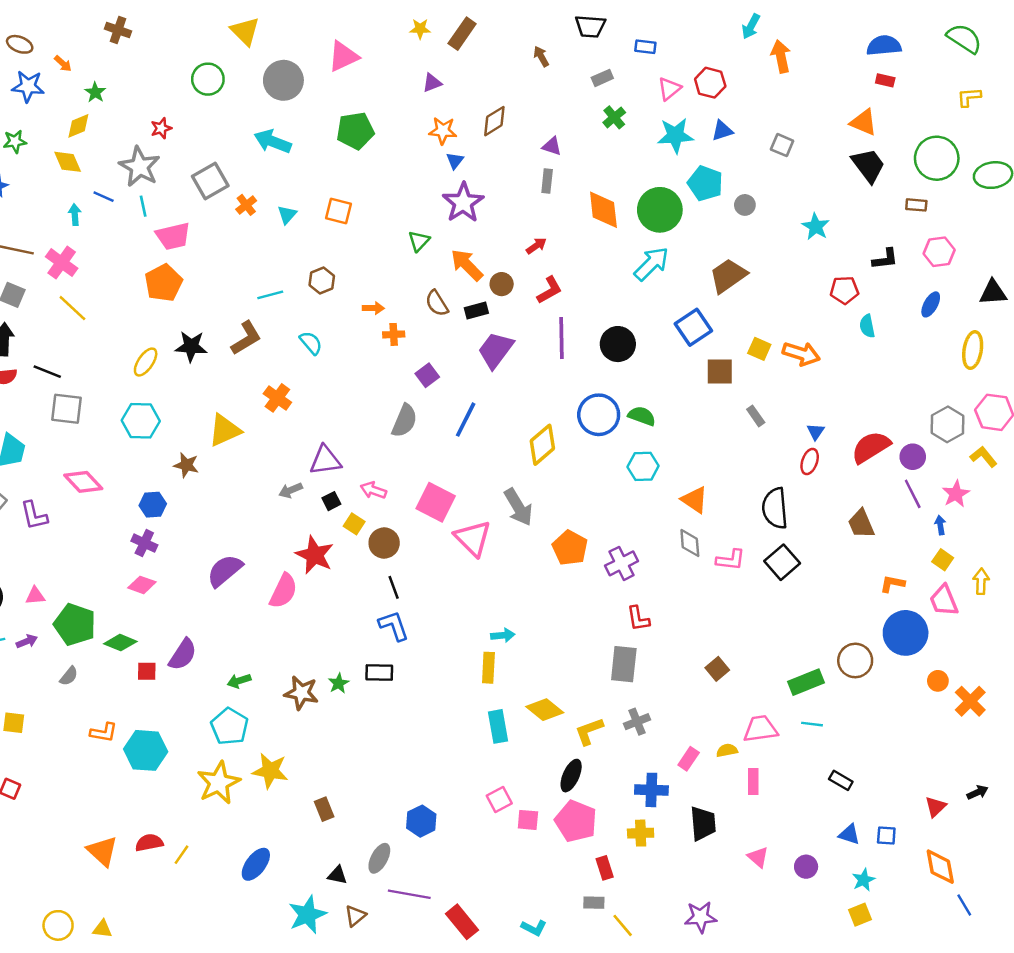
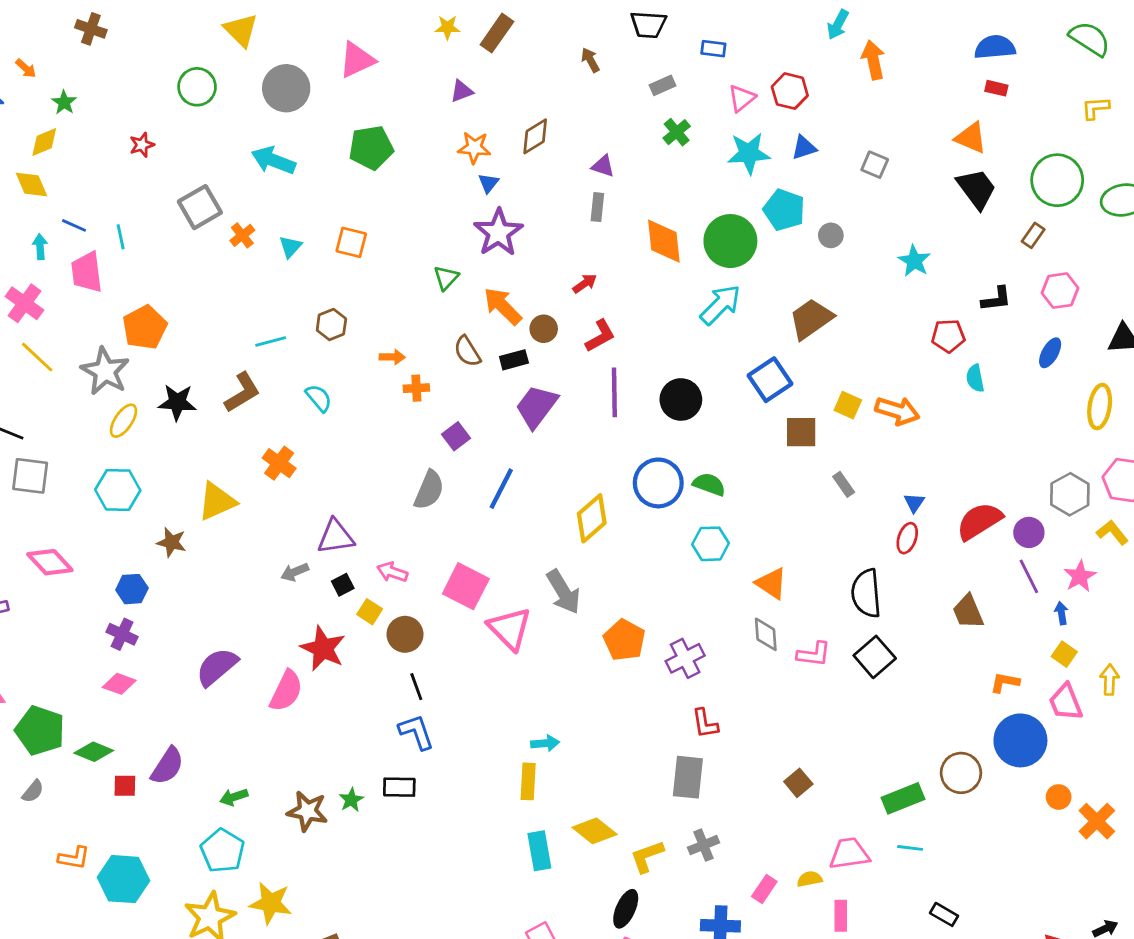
gray star: (140, 167) -> (105, 371), moved
brown rectangle: (916, 205) -> (1033, 235), turned -60
pink trapezoid: (173, 236) -> (87, 272), moved, turned 96

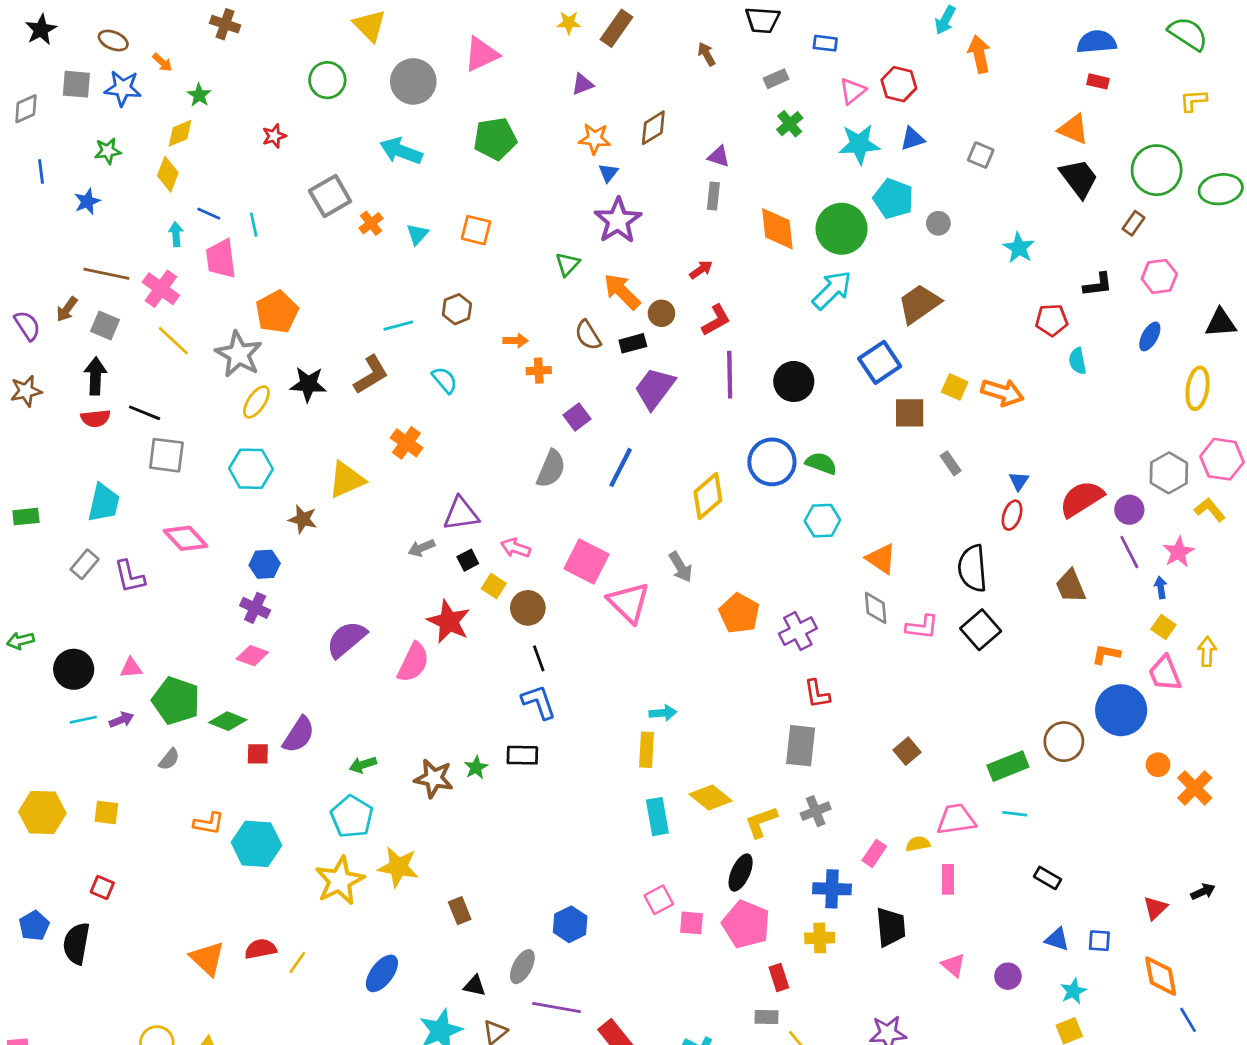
yellow diamond: (32, 184) -> (168, 174), turned 44
gray arrow: (563, 592) -> (681, 567), size x0.7

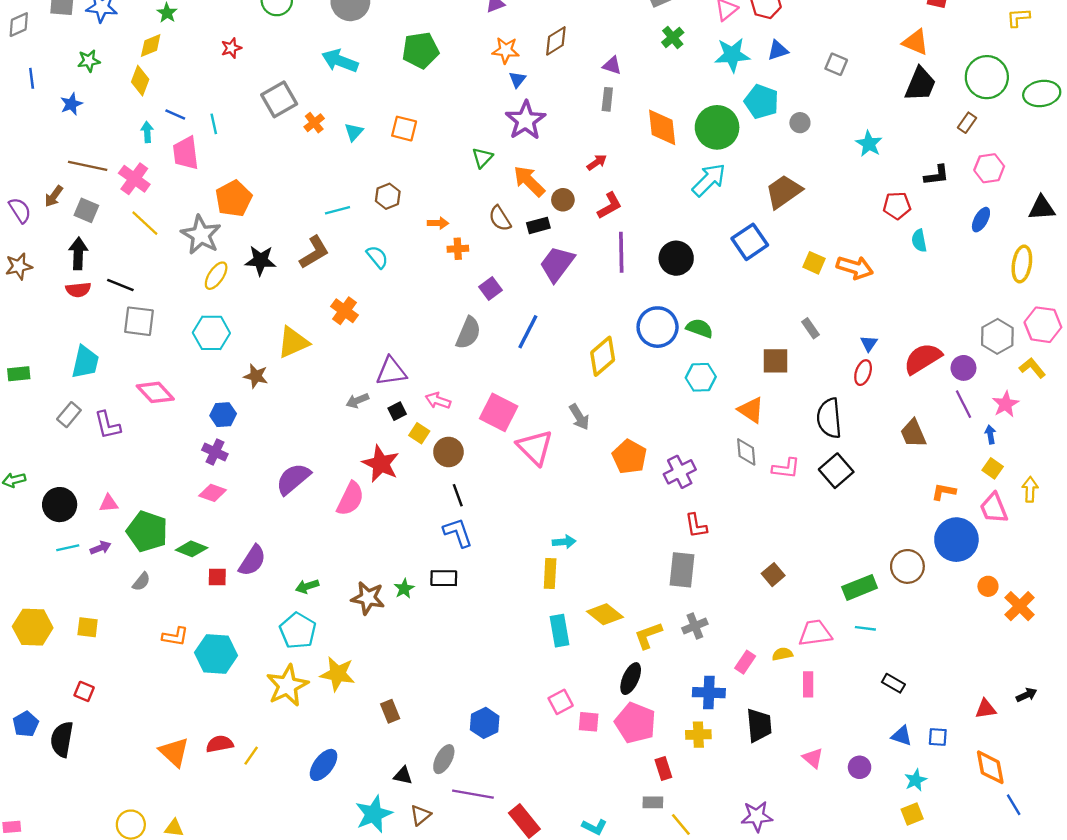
black trapezoid: (1079, 178) -> (920, 84), turned 60
brown square: (910, 413) -> (775, 361), moved
red triangle: (1155, 908) -> (986, 709), turned 35

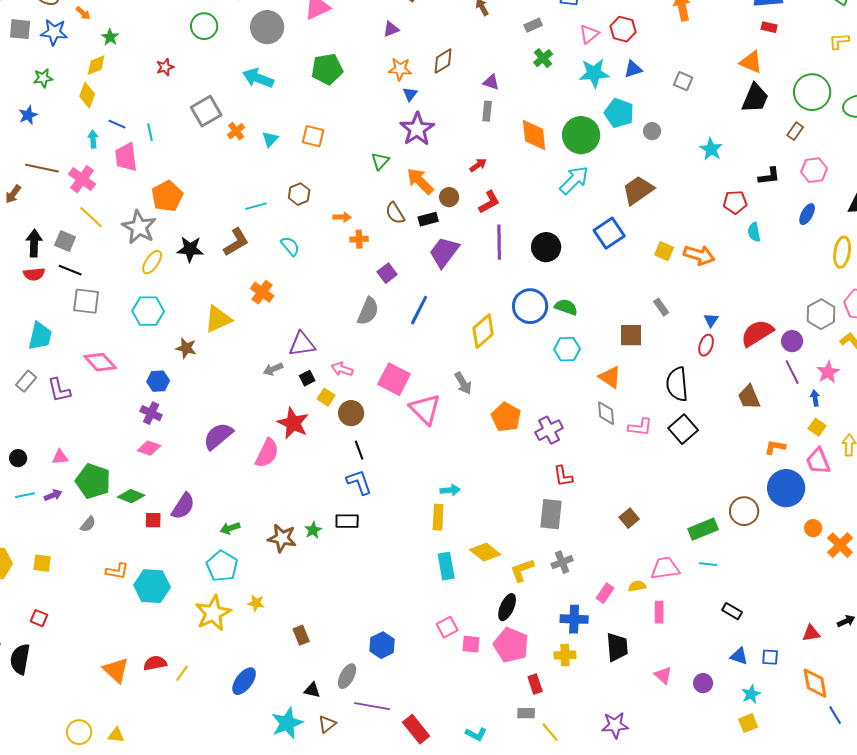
gray square: (86, 210) -> (65, 241), moved
black circle: (60, 505) -> (18, 458), size x0.6
yellow star: (338, 674) -> (256, 603), size x0.6

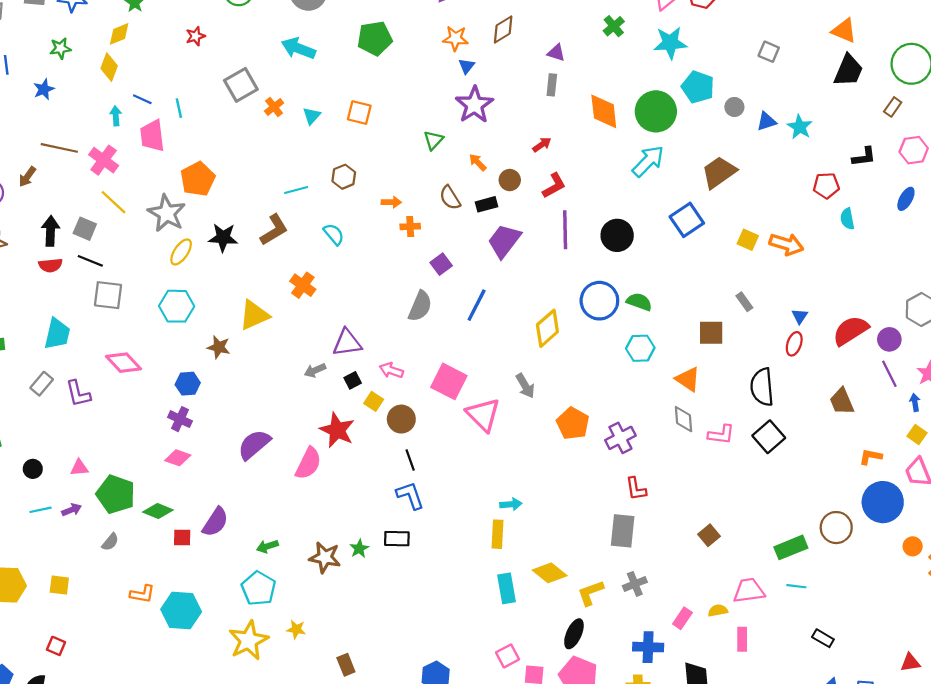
blue triangle: (633, 69) -> (767, 121), moved
orange arrow: (420, 181) -> (478, 162), size x0.6

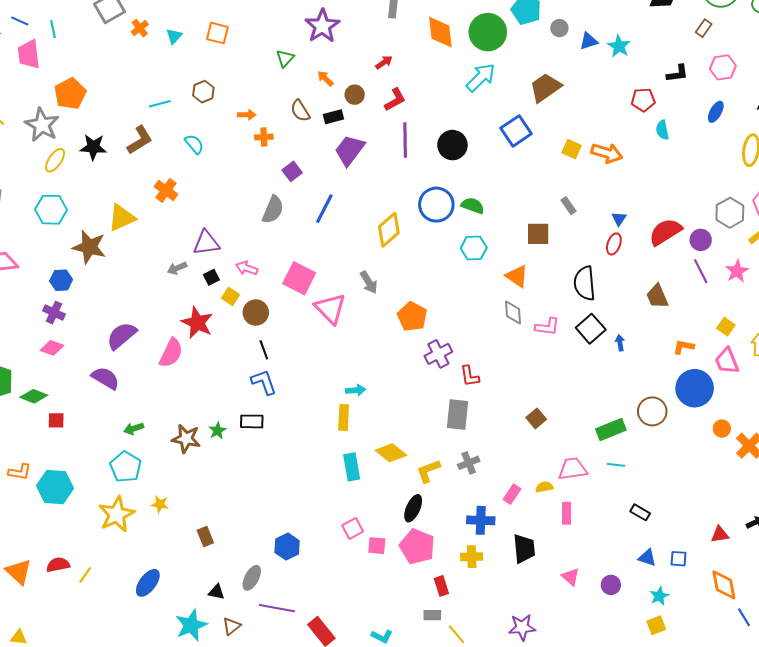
brown star: (219, 347) -> (89, 247), size x1.6
blue arrow: (915, 402) -> (620, 343), moved
purple cross: (620, 438) -> (438, 354), moved
purple semicircle: (215, 522) -> (105, 378), moved, turned -92

